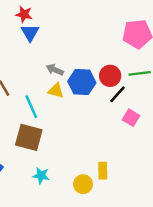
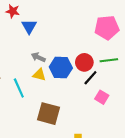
blue triangle: (30, 33) -> (29, 27), moved
brown square: (29, 137) -> (48, 114), moved

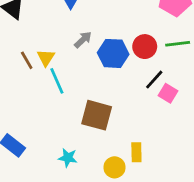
gray arrow: (38, 57) -> (83, 40), turned 112
yellow triangle: (39, 75) -> (46, 58), moved, turned 48
black line: (90, 78) -> (154, 80), moved

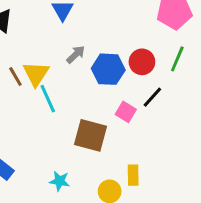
green line: (178, 44) -> (177, 59), turned -60
yellow triangle: (46, 58) -> (36, 74), size x1.4
pink square: (168, 93) -> (126, 112), moved

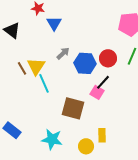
black line: (152, 97) -> (103, 82), moved
cyan star: (60, 181) -> (52, 139), size x1.5

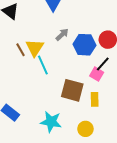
yellow rectangle: (102, 135) -> (95, 99), moved

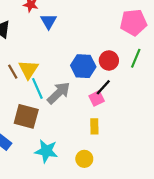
gray arrow: (62, 35) -> (59, 93), moved, size x1.6
pink square: (97, 74) -> (97, 98), turned 32
brown square: (72, 90) -> (26, 116), moved

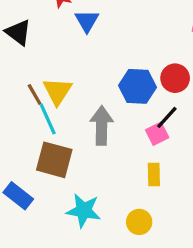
cyan line: (37, 88) -> (48, 119), moved
gray arrow: (59, 93) -> (102, 126), turned -45

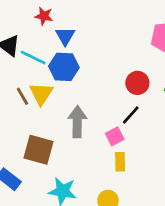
blue hexagon: (138, 86) -> (64, 67), moved
cyan line: (48, 119) -> (33, 57), moved, turned -40
pink square: (157, 134) -> (115, 136), moved

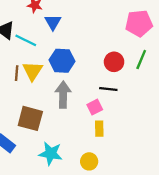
blue hexagon: (64, 67) -> (62, 61), moved
brown line: (22, 96) -> (17, 73), turned 35
black line: (131, 115) -> (108, 89), turned 54

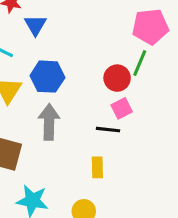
green line: (141, 60) -> (140, 63), moved
black line: (108, 89) -> (108, 130), moved
pink square: (95, 107) -> (122, 108), moved

